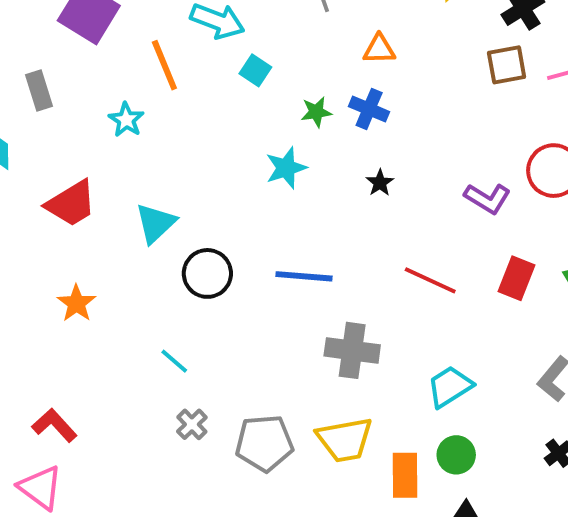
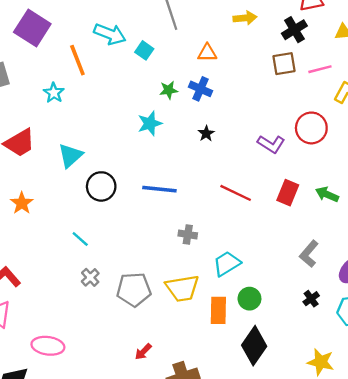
cyan square: (255, 70) -> (144, 50), moved
gray cross: (352, 350) -> (188, 234), size x0.6
cyan trapezoid: (450, 387) -> (227, 264), moved

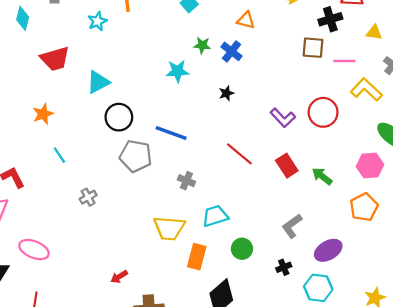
red rectangle: (288, 193) -> (287, 166), turned -70
cyan line: (80, 239) -> (59, 155), moved
gray pentagon: (134, 290) -> (136, 156), moved
green circle: (249, 299) -> (242, 249), moved

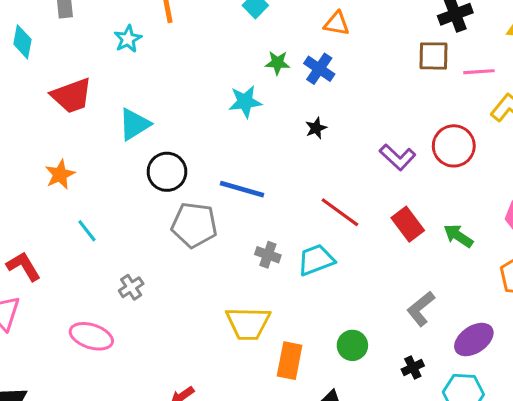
cyan trapezoid: (215, 216) -> (316, 260), moved
pink ellipse: (34, 250) -> (91, 336), moved

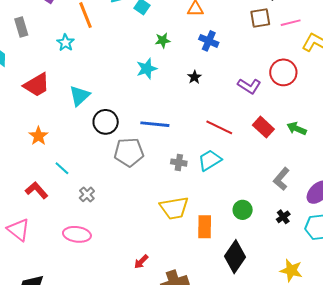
blue cross: (319, 69) -> (209, 41), moved
red L-shape: (23, 266) -> (36, 190), moved
gray cross: (131, 287) -> (87, 194), moved

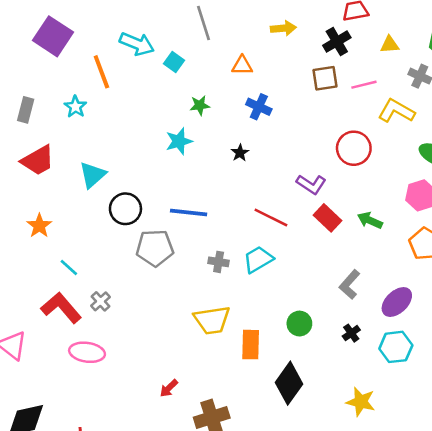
gray rectangle: (21, 27) -> (26, 110), moved, turned 30
purple L-shape: (249, 86) -> (311, 184), moved
red L-shape: (36, 190) -> (61, 308), moved, size x1.4

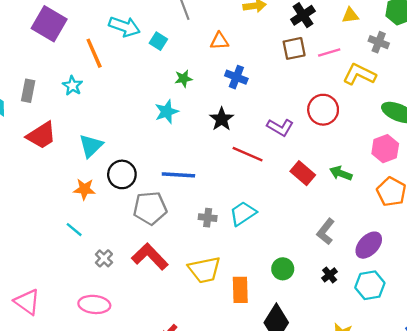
black star: (240, 153) -> (222, 119), size x1.5
purple L-shape: (311, 184) -> (280, 127), moved
red line: (271, 218) -> (248, 154), moved
orange star: (39, 226) -> (84, 189), moved, turned -30
red L-shape: (61, 308) -> (150, 257), moved

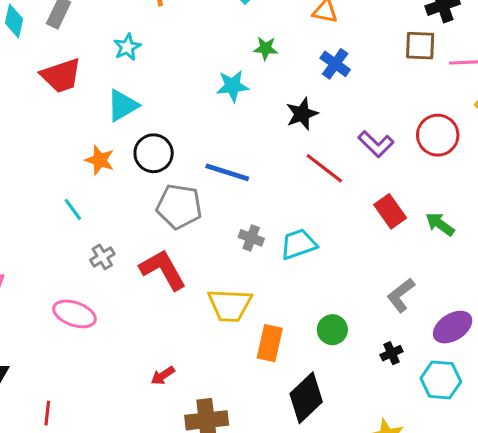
cyan star: (72, 86) -> (127, 47), moved

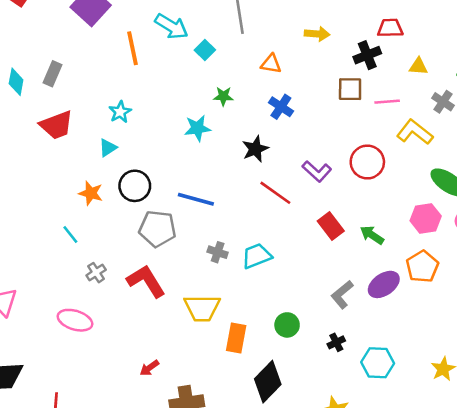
cyan star: (127, 47) -> (120, 112), moved
cyan triangle: (123, 106) -> (108, 148), size x0.7
purple ellipse: (453, 327) -> (384, 284), moved

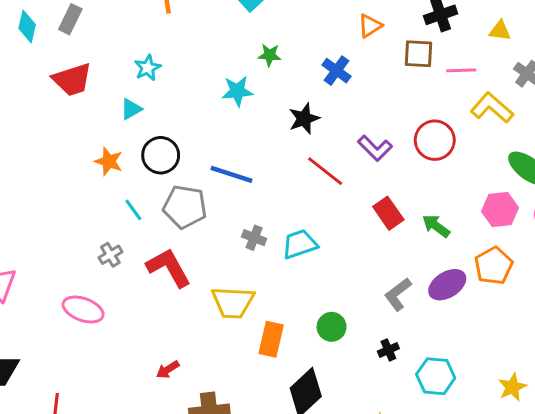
orange triangle: (271, 64) -> (370, 26), moved, turned -45
cyan line: (70, 234) -> (133, 210), moved

